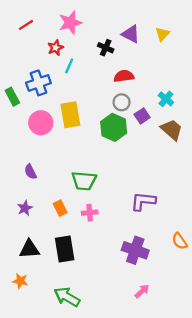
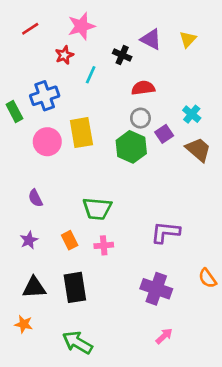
cyan line: (69, 66) -> (91, 75), moved

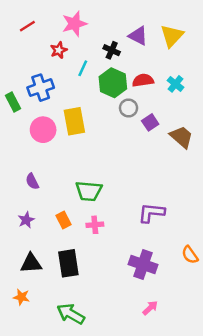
yellow triangle: (188, 39) -> (172, 36), size x1.5
red semicircle: (143, 88) -> (143, 80), moved
cyan cross: (192, 114) -> (175, 84), moved
green hexagon: (131, 147) -> (113, 83), moved

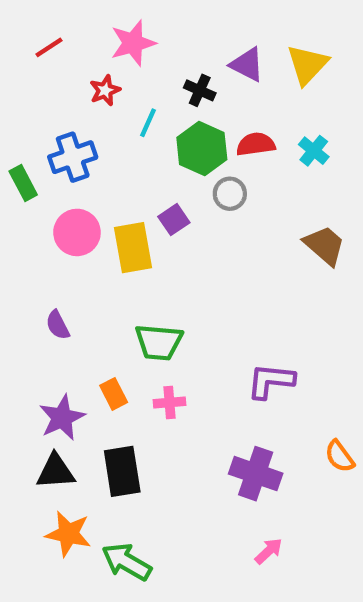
yellow rectangle: (74, 121) -> (133, 248), moved
purple square: (150, 122) -> (174, 220), moved
purple star: (26, 220) -> (62, 418), moved, size x1.5
orange star: (21, 297) -> (68, 534), moved, size x1.5

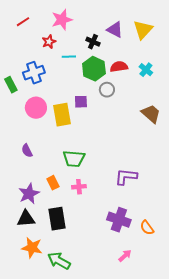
cyan line: (148, 123) -> (69, 57), turned 64
purple square: (174, 220) -> (81, 102), turned 32
orange semicircle: (340, 456) -> (147, 228), moved

